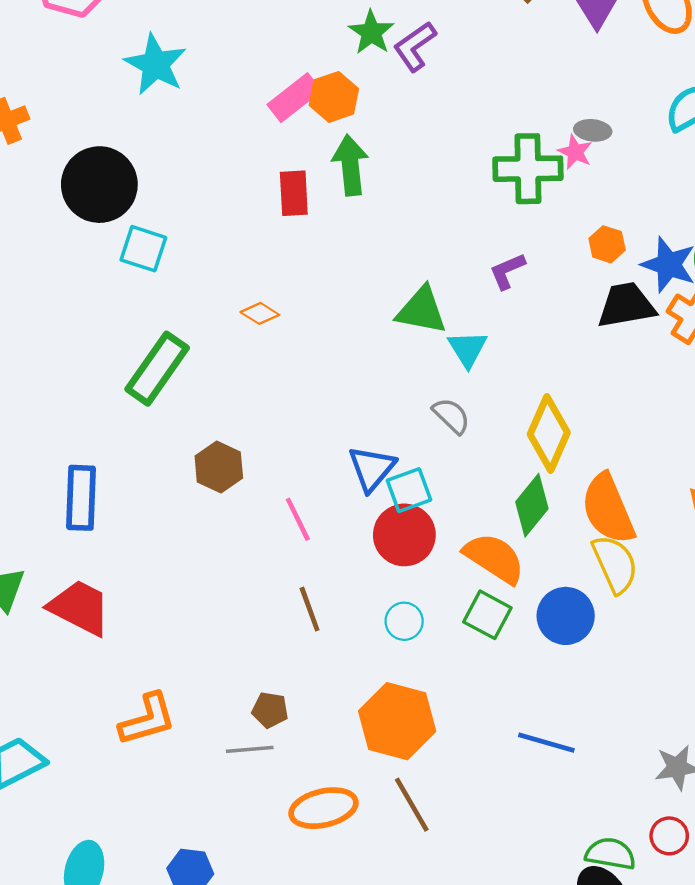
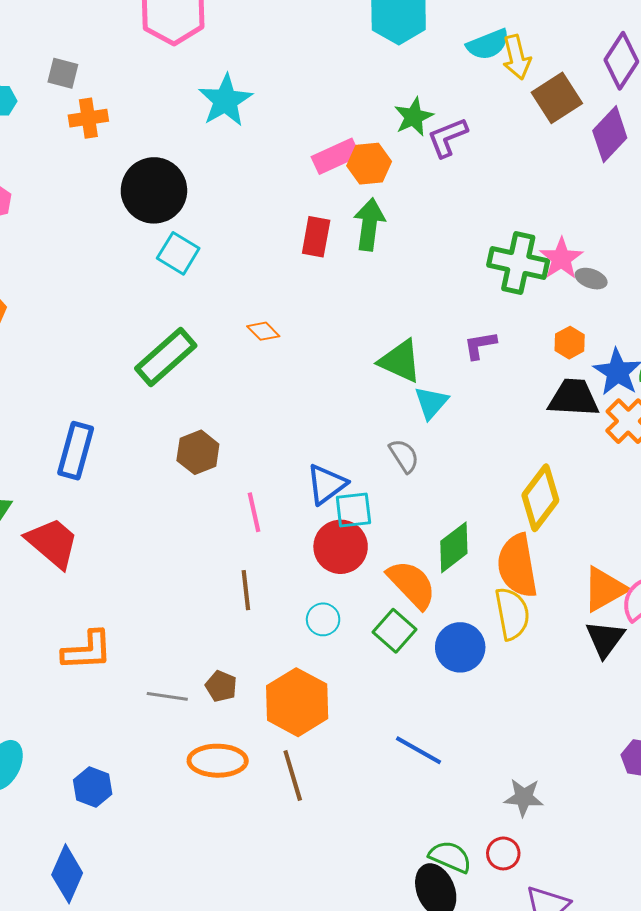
gray ellipse: (593, 130) -> (591, 279), moved
pink star: (575, 152) -> (561, 258), size x1.4
yellow diamond: (549, 433) -> (540, 498), moved
brown pentagon: (270, 710) -> (221, 686), moved

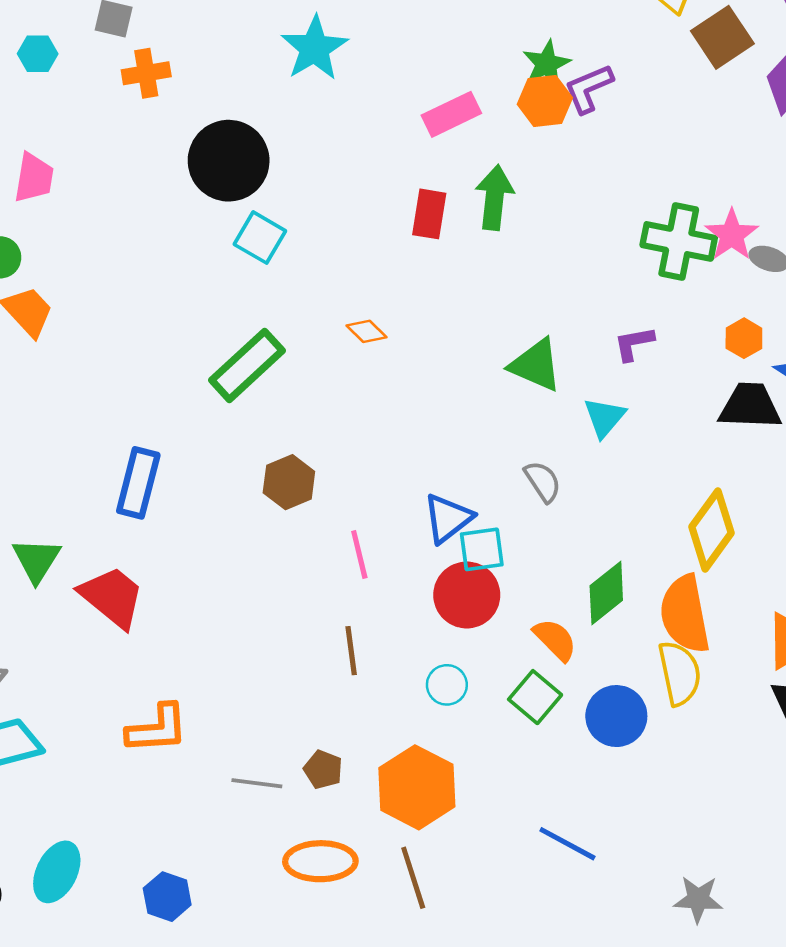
orange hexagon: (369, 164) -> (545, 101), moved
cyan triangle: (431, 403) -> (605, 417), moved
orange semicircle: (412, 584) -> (555, 640), size x0.7

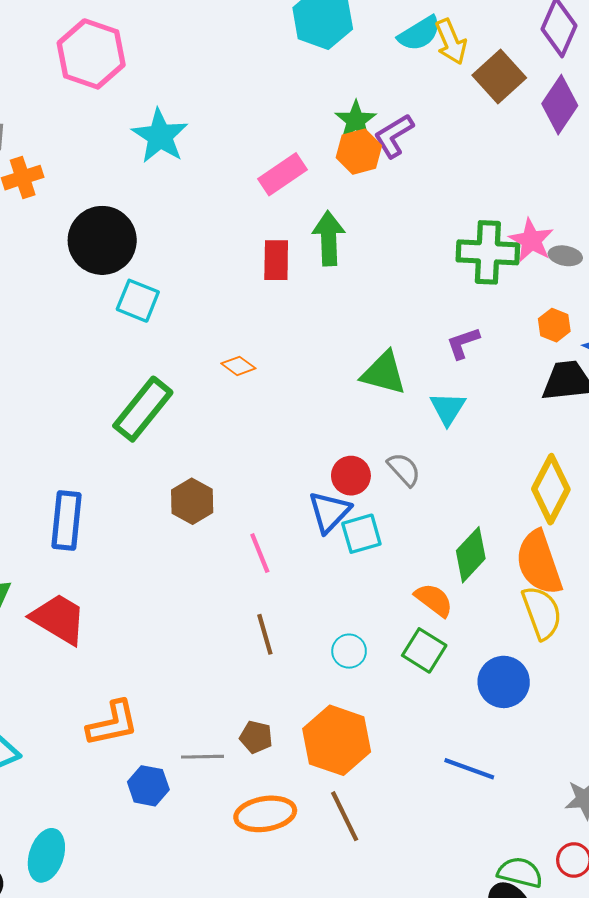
red circle: (467, 595) -> (351, 476), moved, size x0.7
blue circle: (616, 716) -> (504, 682), moved
blue hexagon: (167, 897) -> (148, 786), moved

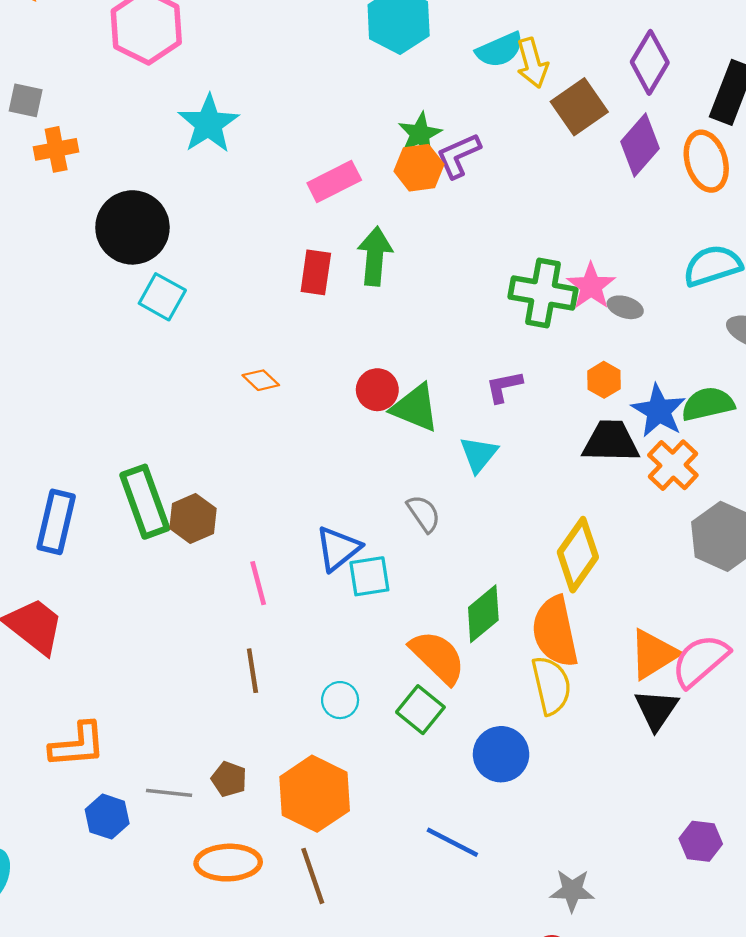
green rectangle: (143, 409) -> (145, 502), moved, turned -66
red circle: (351, 476) -> (377, 390), moved
orange semicircle: (434, 600) -> (438, 657), size x1.4

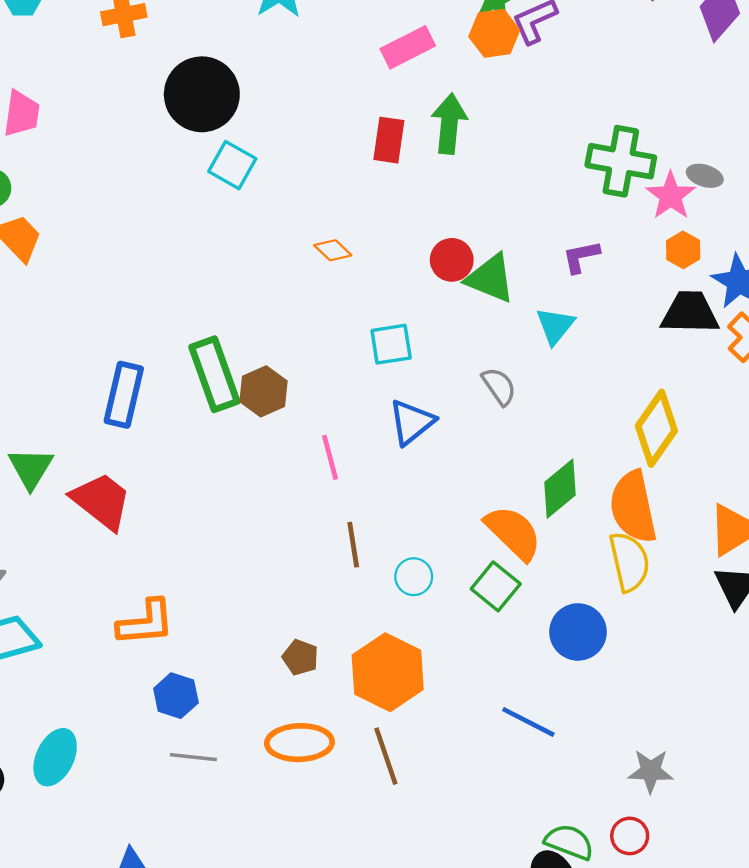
pink star: (591, 286) -> (671, 196), moved
cyan square: (369, 576) -> (391, 344), moved
brown line: (252, 671) -> (353, 545), moved
gray line: (169, 793) -> (193, 757), moved

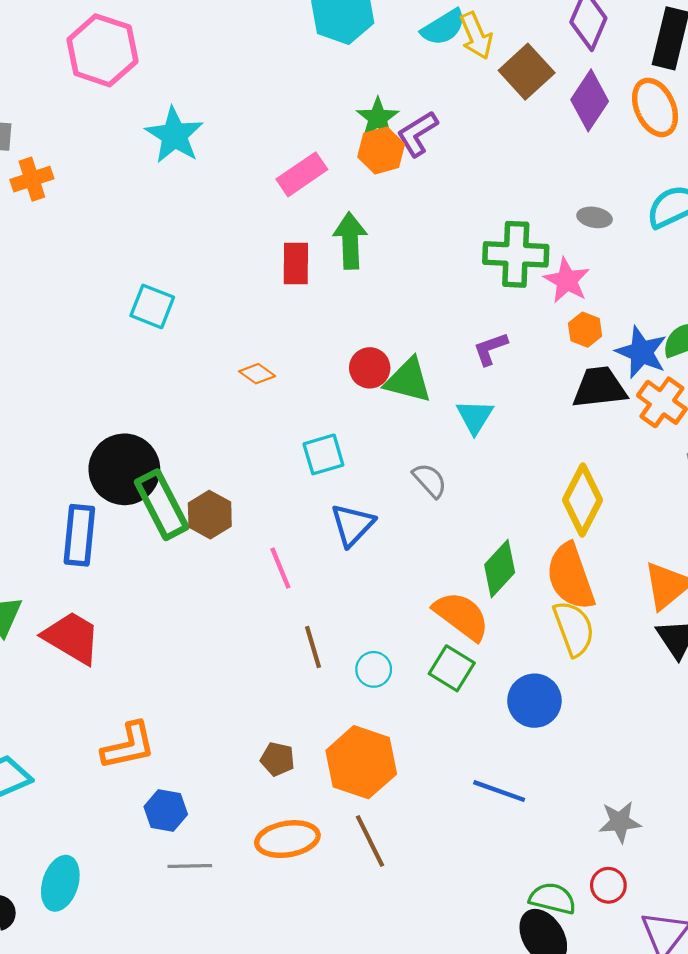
black circle: (202, 94) -> (124, 469), moved
gray ellipse: (705, 176) -> (595, 217), moved

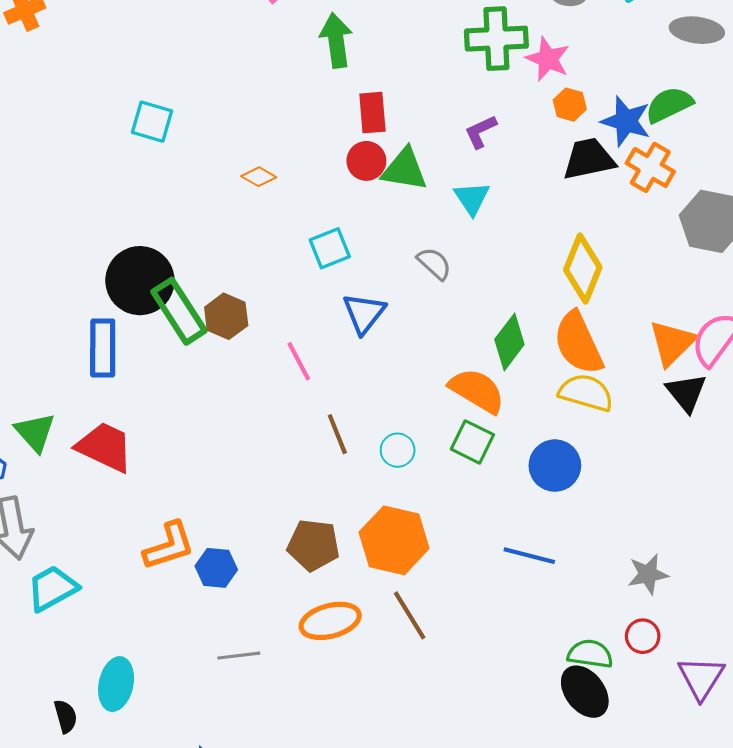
red rectangle: (296, 264) -> (372, 113), moved
yellow semicircle: (574, 628) -> (586, 393), turned -48
brown pentagon: (278, 759) -> (313, 545), size x1.6
blue hexagon: (166, 811) -> (216, 568), moved

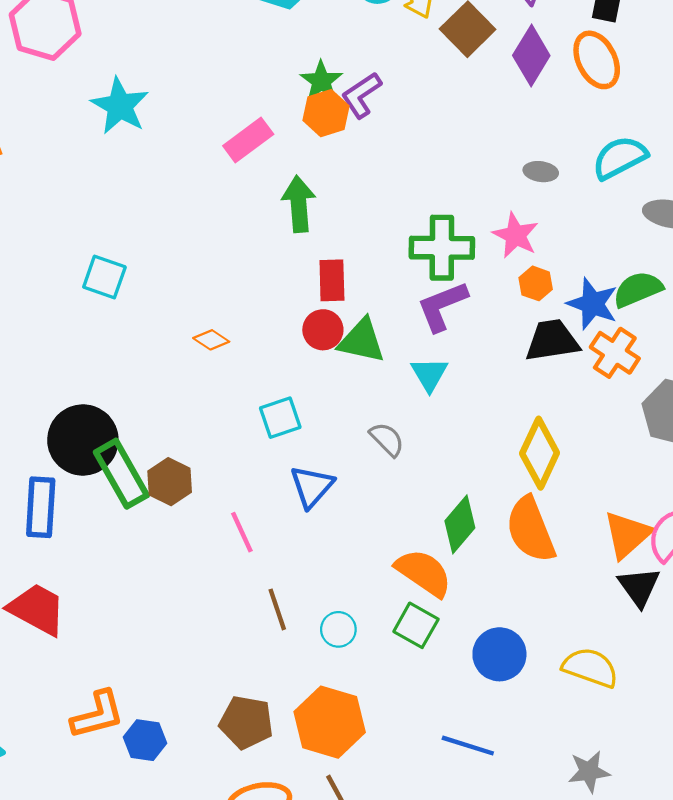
green cross: (496, 39) -> (442, 248), moved
purple L-shape: (481, 132) -> (442, 306), size x1.5
yellow semicircle: (586, 393) -> (590, 668), moved

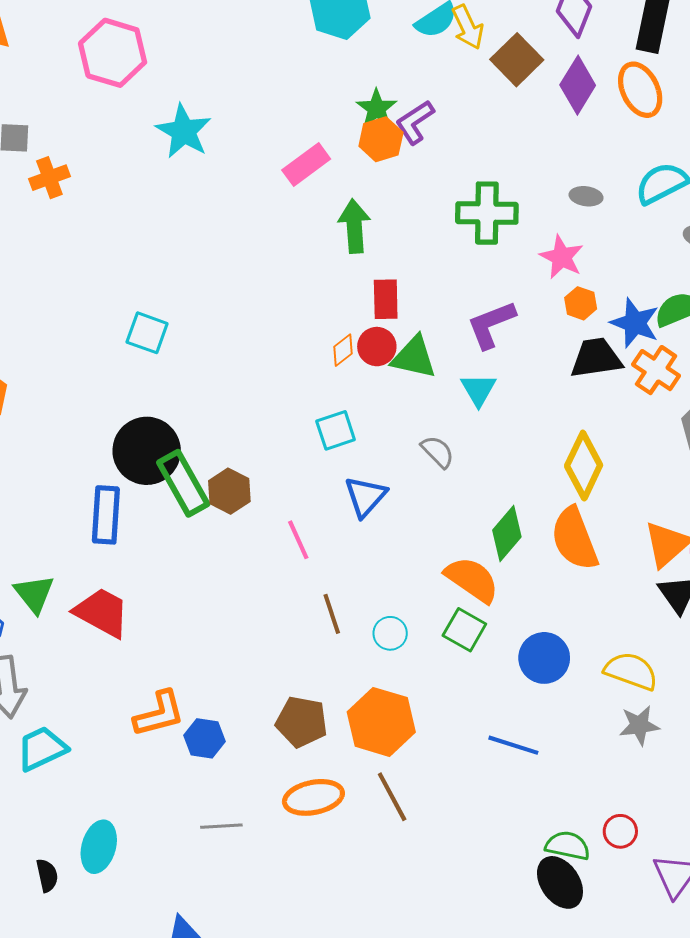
green cross: (442, 248) -> (487, 213), moved
cyan square: (104, 277) -> (147, 333), moved
orange diamond: (211, 340) -> (343, 350), moved, turned -72
gray star: (589, 772) -> (639, 725), moved

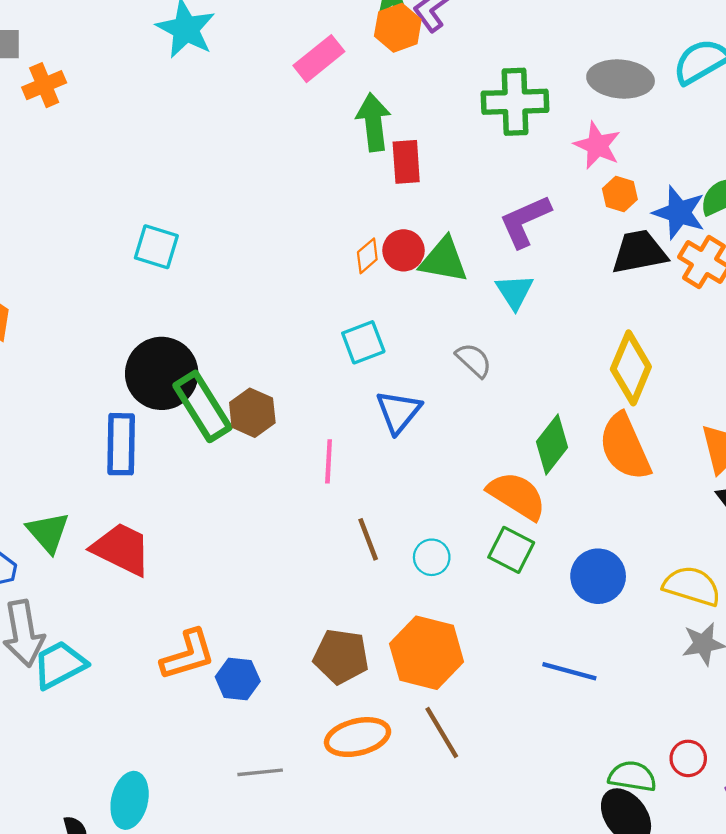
gray ellipse: (586, 196) -> (621, 79), size x1.8
red rectangle: (386, 299) -> (406, 162), moved
pink line: (298, 540) -> (329, 461), turned 30
cyan trapezoid: (42, 749) -> (60, 665), moved

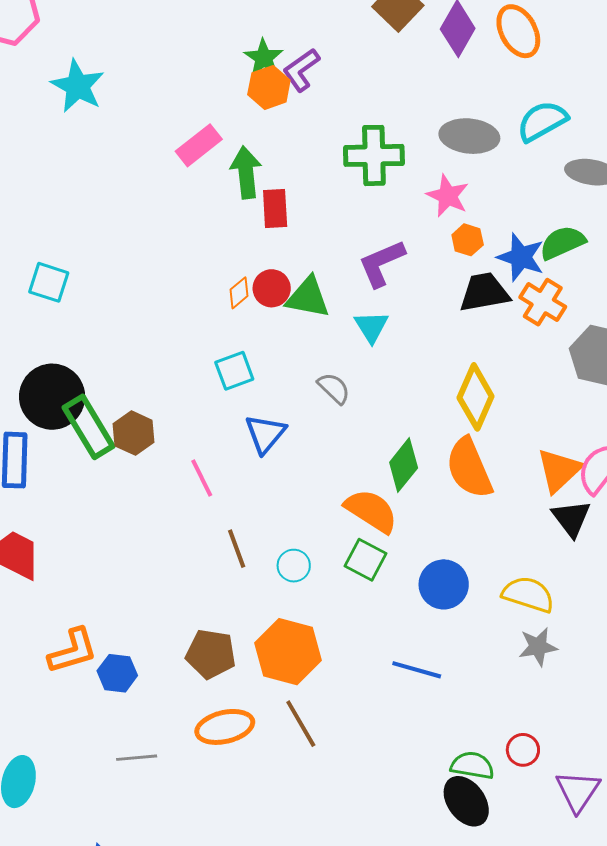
pink rectangle: (319, 59) -> (199, 145), moved
pink line: (329, 461) -> (202, 478), turned -30

